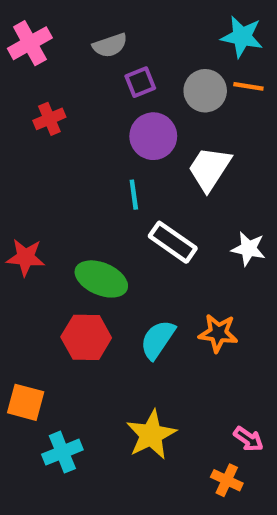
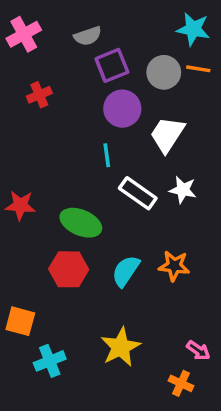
purple square: (140, 82) -> (112, 65), size x1.4
white star: (248, 249) -> (183, 190), moved

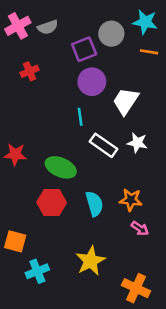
gray semicircle: (88, 36) -> (48, 27), moved
gray circle: (164, 72) -> (111, 34), moved
cyan semicircle: (126, 271) -> (94, 204), turned 130
pink arrow: (198, 351) -> (140, 228), moved
orange cross: (181, 383) -> (136, 288), size x1.5

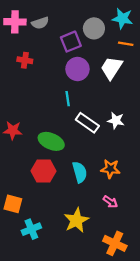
pink cross: (18, 26) -> (15, 22), turned 30
red cross: (30, 71) -> (25, 60), turned 32
white trapezoid: (126, 101) -> (111, 68), moved
pink arrow: (140, 228) -> (110, 202), moved

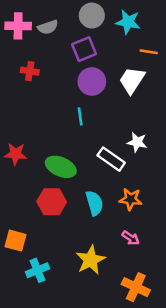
cyan star: (122, 19) -> (128, 22), moved
gray circle: (94, 28) -> (92, 16), moved
white rectangle: (87, 123) -> (111, 159), moved

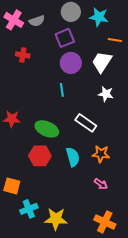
pink cross: (18, 26) -> (14, 20), turned 30
white star: (137, 142) -> (106, 94), moved
yellow star: (91, 260) -> (56, 219), moved, turned 30

